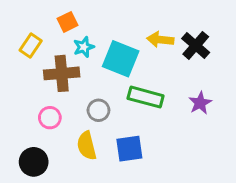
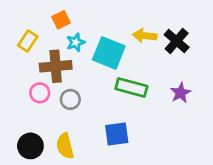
gray circle: (98, 110) -> (70, 99), moved
pink circle: (50, 118) -> (40, 93), moved
yellow semicircle: (87, 146) -> (65, 146), moved

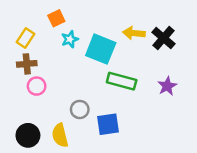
brown cross: (56, 66) -> (27, 64), moved, size x0.7
gray circle: (70, 99) -> (80, 109), moved

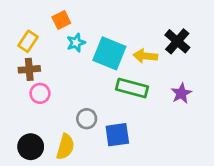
yellow arrow: (134, 33) -> (145, 56), moved
yellow semicircle: (60, 135) -> (65, 147), turned -150

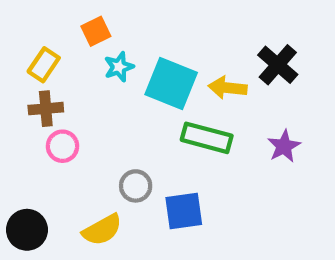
black circle: (31, 147) -> (27, 230), moved
yellow semicircle: (65, 147) -> (102, 230), turned 45

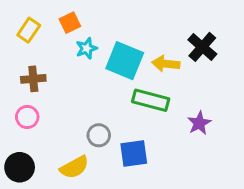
yellow rectangle: (44, 65) -> (29, 30), moved
pink circle: (62, 146) -> (27, 117), moved
purple star: (284, 146) -> (199, 123), moved

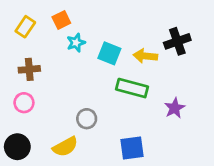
black cross: (202, 47) -> (177, 41), turned 30
cyan square: (125, 61) -> (109, 53), size x0.7
blue square: (134, 154) -> (132, 148), moved

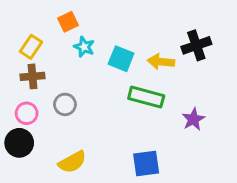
yellow rectangle: (25, 27) -> (31, 47), moved
cyan star: (76, 43) -> (84, 47), turned -30
gray circle: (87, 119) -> (65, 104), moved
black circle: (17, 147) -> (19, 143), moved

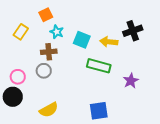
brown cross: (32, 76) -> (49, 52), moved

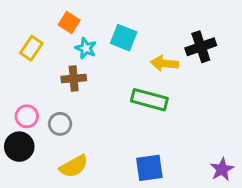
orange square: (46, 15) -> (69, 23), turned -32
cyan square: (82, 40) -> (124, 38), moved
gray circle: (44, 71) -> (60, 124), moved
purple star: (131, 81) -> (222, 169), moved

